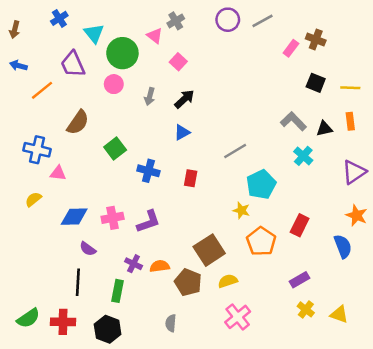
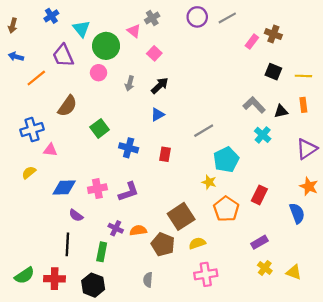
blue cross: (37, 150) -> (32, 130), turned -30
pink cross: (238, 317) -> (206, 274), turned 30

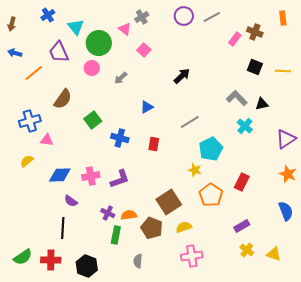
gray arrow: (130, 83) -> (121, 78), turned 32
black arrow: (160, 86) -> (182, 76), moved
orange rectangle: (303, 105) -> (283, 18), moved
blue semicircle: (297, 213) -> (286, 211), moved
green rectangle: (102, 252) -> (116, 235), moved

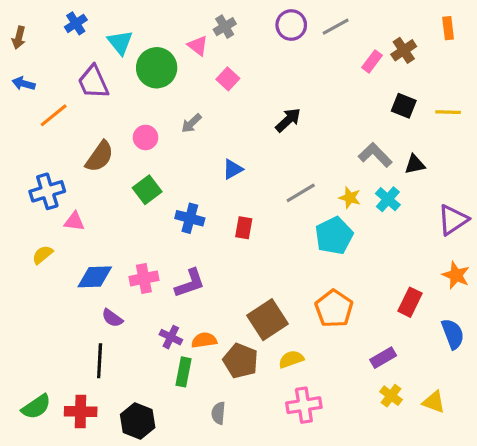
brown cross: (255, 32) -> (404, 50), turned 35
pink circle: (92, 68) -> (146, 137), moved
yellow star: (195, 170) -> (350, 198), moved
red rectangle: (242, 182) -> (410, 302), moved

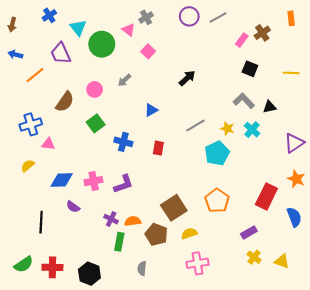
black square: (404, 106) -> (250, 69), moved
red rectangle: (410, 302) -> (266, 196), size x1.4
black line: (100, 361) -> (41, 222), moved

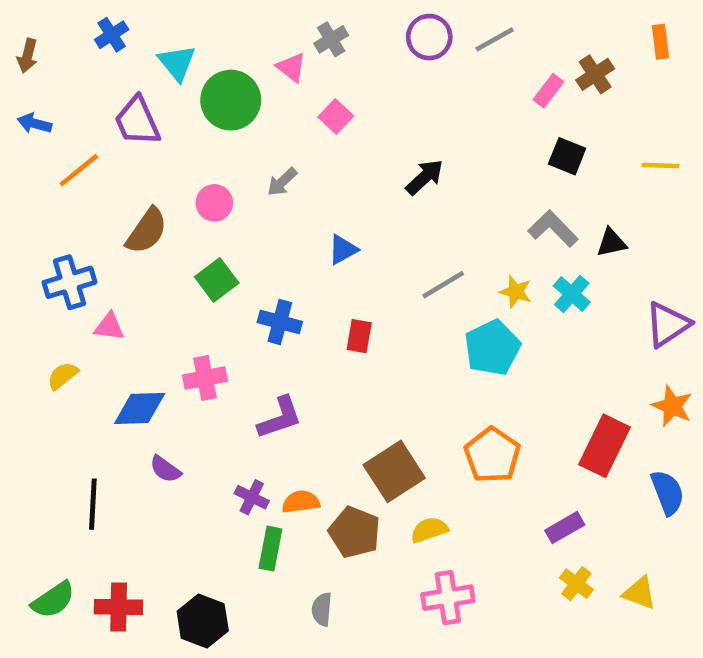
pink cross: (94, 181) -> (205, 378), moved

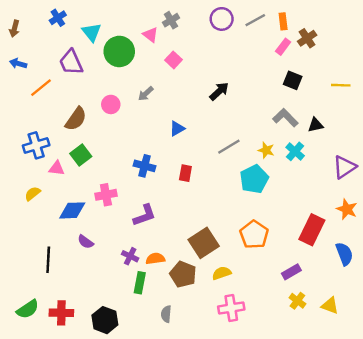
orange rectangle: (661, 42) -> (283, 21), moved
green square: (217, 280) -> (81, 155), moved

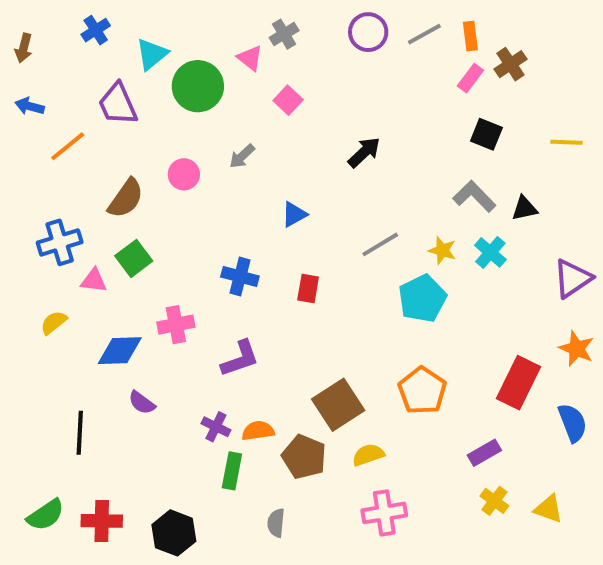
cyan triangle: (92, 32) -> (152, 54), turned 30

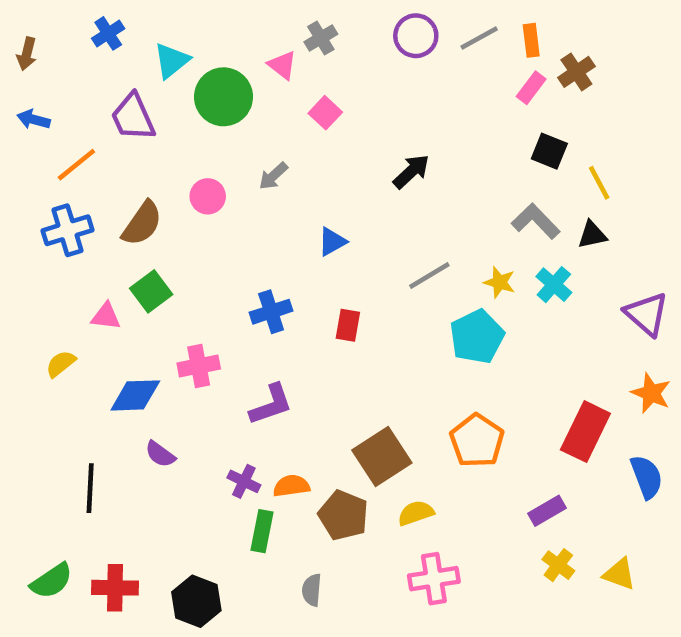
yellow line: (567, 142) -> (599, 183), moved, turned 60
blue cross: (60, 242) -> (67, 230), moved
blue cross: (240, 276) -> (271, 312), turned -33
purple triangle: (573, 278) -> (647, 314), turned -45

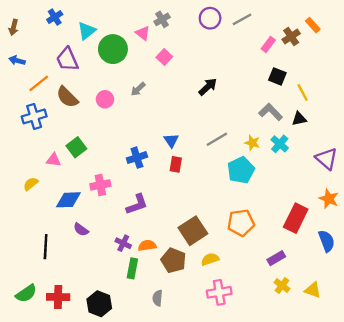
orange rectangle: (531, 40) -> (313, 25), moved, turned -35
brown semicircle: (142, 223) -> (67, 97), moved, turned 100
blue triangle: (332, 242) -> (171, 140), moved, turned -35
orange pentagon: (477, 441) -> (241, 223), turned 30

